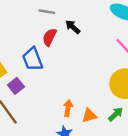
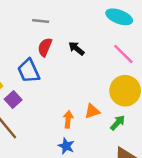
black arrow: (73, 27) -> (76, 48), moved
orange triangle: (89, 115) -> (92, 111), moved

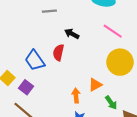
gray line: (41, 21) -> (49, 11), moved
red semicircle: (45, 47) -> (58, 53), moved
green arrow: (118, 123) -> (111, 103), moved, turned 112

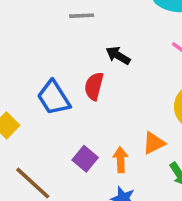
purple square: (26, 87) -> (85, 159), moved

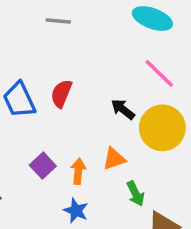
black arrow: (118, 56) -> (123, 109), moved

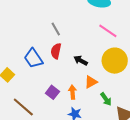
gray line: (58, 21) -> (56, 29), moved, turned 64
black arrow: (123, 109) -> (81, 61), moved

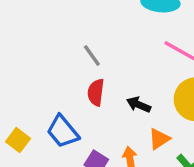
blue trapezoid: (33, 58) -> (63, 132), moved

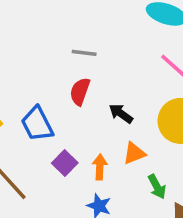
gray line: (92, 56) -> (84, 53), turned -60

